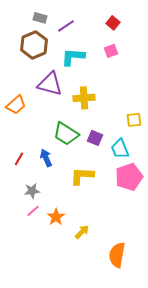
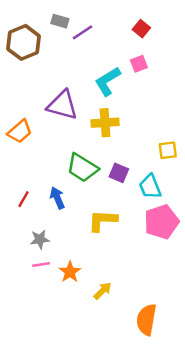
gray rectangle: (40, 18) -> (60, 21), moved
brown hexagon: (34, 45) -> (24, 42), moved
cyan L-shape: (73, 57) -> (108, 81), moved, turned -35
pink line: (33, 211) -> (41, 264), turned 32

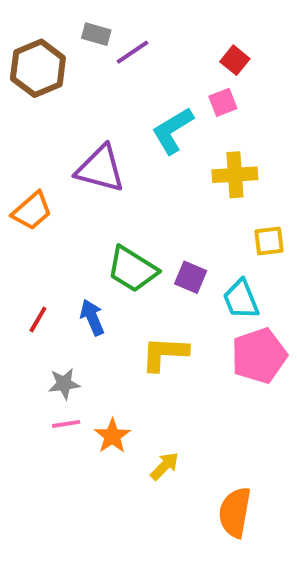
red square: (141, 29) -> (235, 60), moved
yellow cross: (105, 123) -> (235, 175), moved

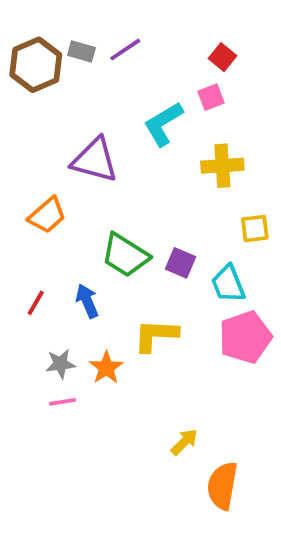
gray rectangle: (96, 34) -> (81, 51), moved
orange trapezoid: (32, 211) -> (47, 215), moved
orange star: (112, 436) -> (106, 368), moved
yellow arrow: (165, 466) -> (184, 442), moved

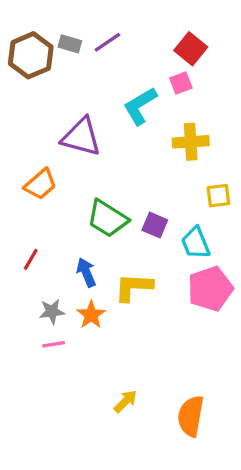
red square: (222, 57) -> (191, 49), size x1.4
blue arrow: (87, 301) -> (86, 272), moved
yellow arrow: (184, 442) -> (125, 401), moved

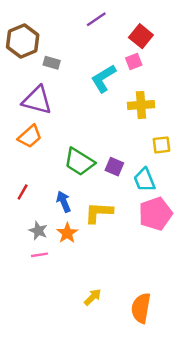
purple line: (107, 42) -> (96, 19), moved
gray rectangle: (70, 44) -> (52, 63), moved
purple triangle: (81, 137) -> (37, 100), moved
gray star: (52, 312) -> (38, 231), turned 30

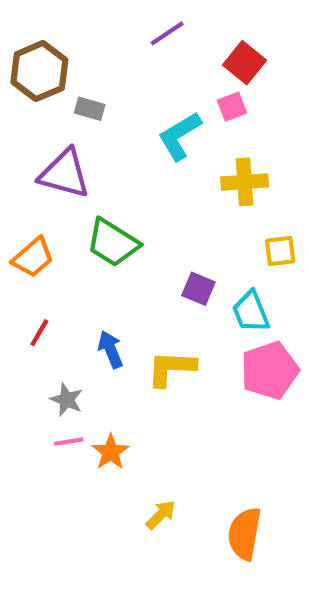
orange trapezoid: (30, 136) -> (33, 257), moved
green trapezoid: (79, 162) -> (113, 243), moved
orange star: (67, 233) -> (111, 452), moved

